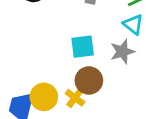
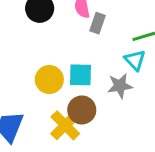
yellow circle: (44, 97) -> (49, 80), moved
yellow cross: (75, 98) -> (65, 125), size x1.5

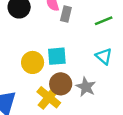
cyan triangle: (135, 60) -> (104, 56), moved
gray star: (120, 86) -> (86, 87), moved, turned -30

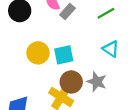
gray rectangle: (66, 14) -> (67, 11), turned 35
yellow circle: (33, 62) -> (38, 53), moved

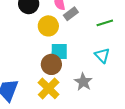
yellow circle: (38, 53) -> (48, 26), moved
brown circle: (71, 82) -> (51, 64), moved

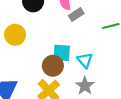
yellow circle: (48, 26) -> (15, 35), moved
cyan triangle: (102, 55) -> (85, 60), moved

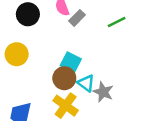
cyan square: (62, 53) -> (71, 62), turned 36
cyan triangle: (85, 60) -> (86, 83), moved

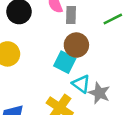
gray rectangle: (77, 18) -> (71, 15), turned -42
brown circle: (64, 78) -> (76, 45), moved

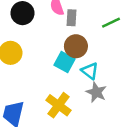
cyan triangle: (81, 84) -> (90, 71), moved

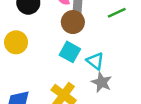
brown circle: (76, 46) -> (73, 22), moved

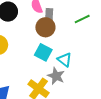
gray star: (102, 82) -> (56, 76), moved

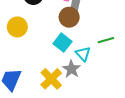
green line: (82, 19) -> (106, 40), moved

